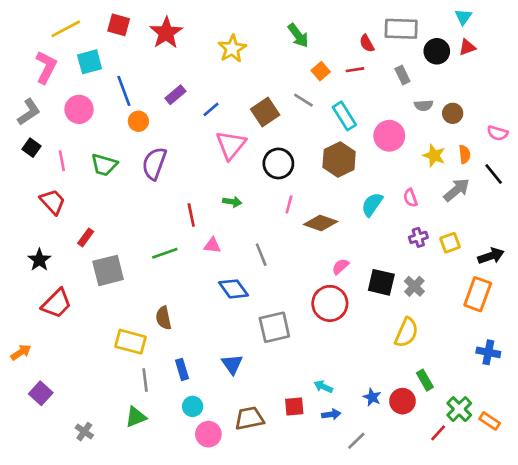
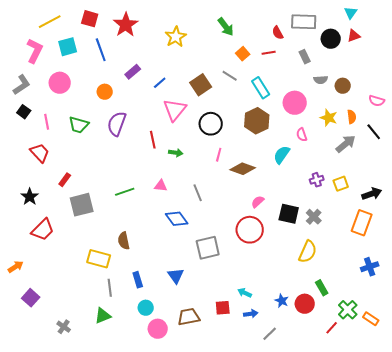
blue line: (124, 91) -> (101, 50), moved
pink semicircle: (410, 198) -> (302, 135), moved
red line: (191, 215) -> (153, 140), moved
blue cross: (488, 352) -> (370, 267), turned -30

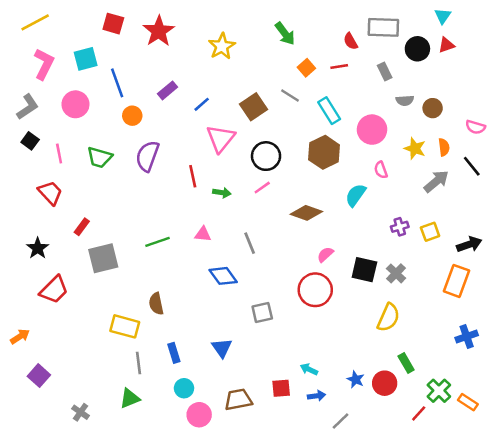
yellow line: (50, 22) -> (35, 22), moved
blue line: (101, 50) -> (117, 83), moved
pink line: (219, 155) -> (262, 188), moved, turned 40
gray square: (208, 248) -> (262, 313), size x0.7

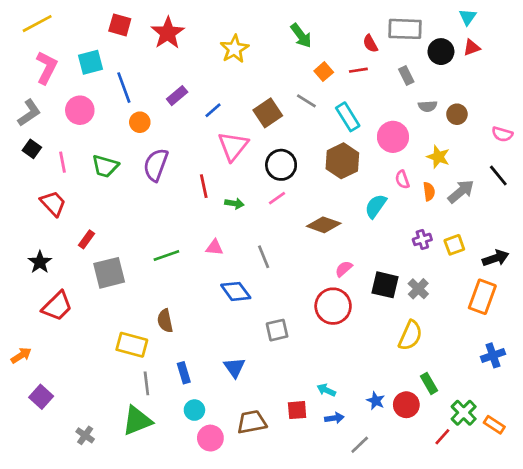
orange semicircle: (444, 147) -> (429, 191), moved
green triangle: (130, 398) -> (137, 421), size x1.4

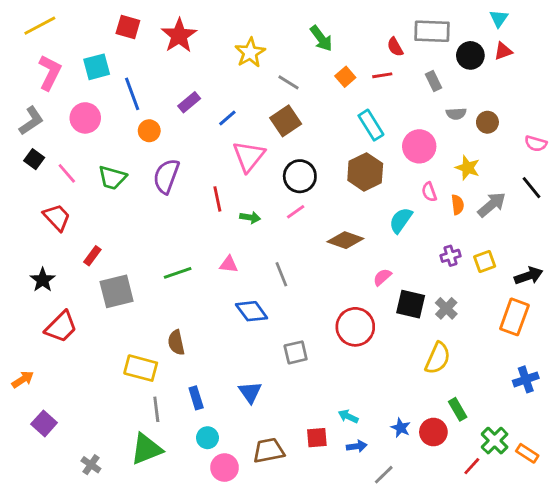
gray line: (306, 101) -> (288, 82), moved
pink line: (62, 162) -> (67, 173), turned -30
pink semicircle: (344, 269) -> (382, 277), moved

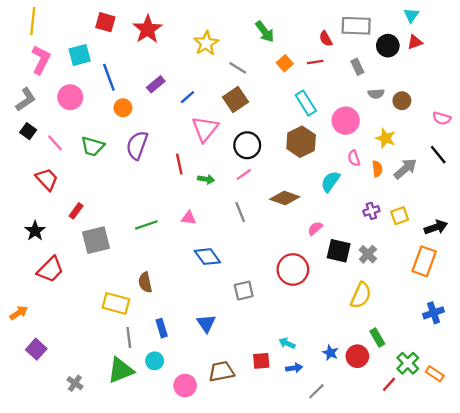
yellow line: (40, 26) -> (33, 21), turned -56
gray line: (281, 274) -> (240, 212), moved
cyan circle: (207, 438) -> (155, 361), moved

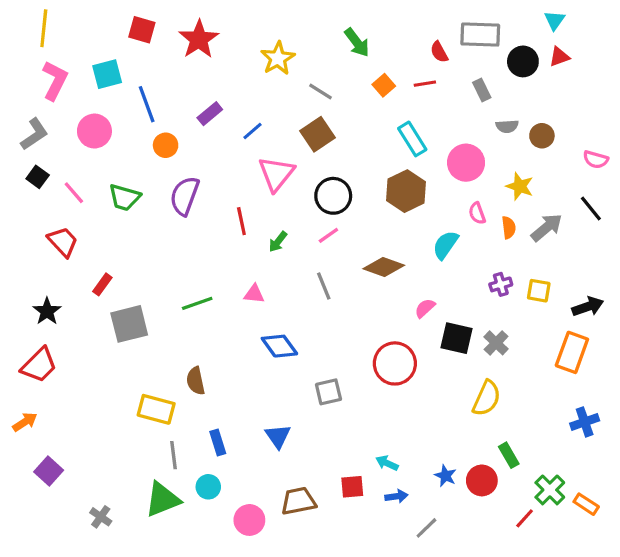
green arrow: (206, 179) -> (278, 242), turned 119
yellow square: (400, 216) -> (539, 291), turned 30
red trapezoid: (50, 269) -> (39, 365), moved

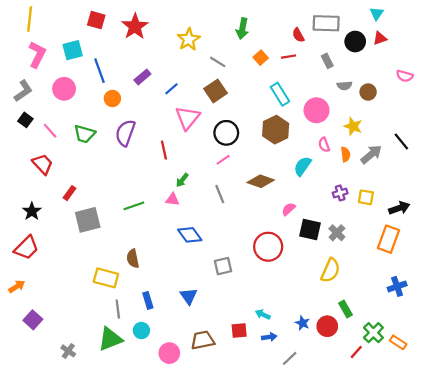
green arrow: (357, 42) -> (242, 29), turned 48
pink semicircle: (596, 159) -> (405, 76), moved
green arrow: (278, 242) -> (182, 180), moved

